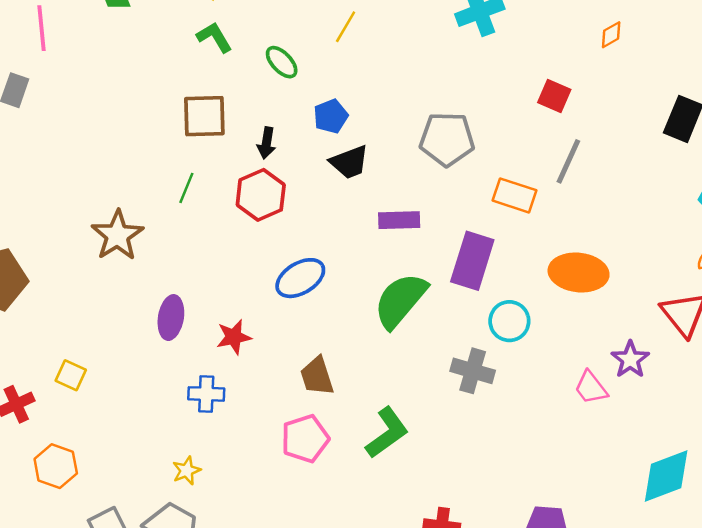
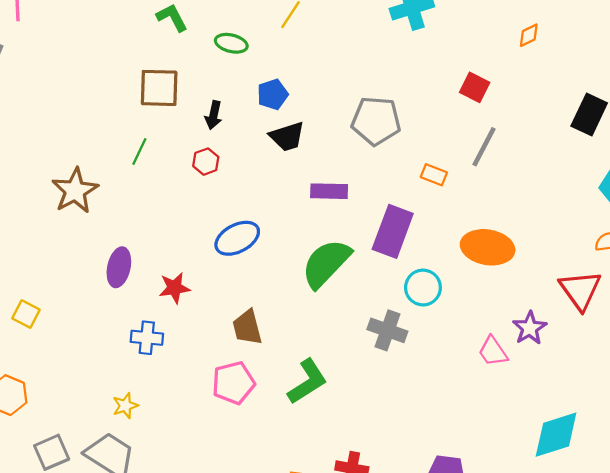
green ellipse: (282, 62) -> (231, 43), turned -36
red hexagon: (261, 195) -> (206, 162), size x0.6
orange rectangle: (515, 195) -> (434, 175), size x0.7

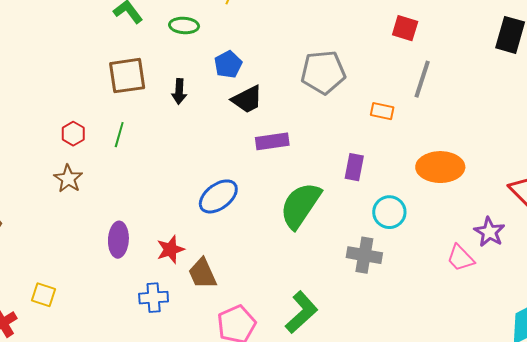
red hexagon: (206, 162) -> (73, 134), moved
brown star: (75, 191) -> (68, 179), size x0.7
purple rectangle: (329, 191) -> (272, 141), moved
purple rectangle: (393, 231) -> (354, 167), size x0.6
brown trapezoid: (247, 327) -> (202, 273), moved

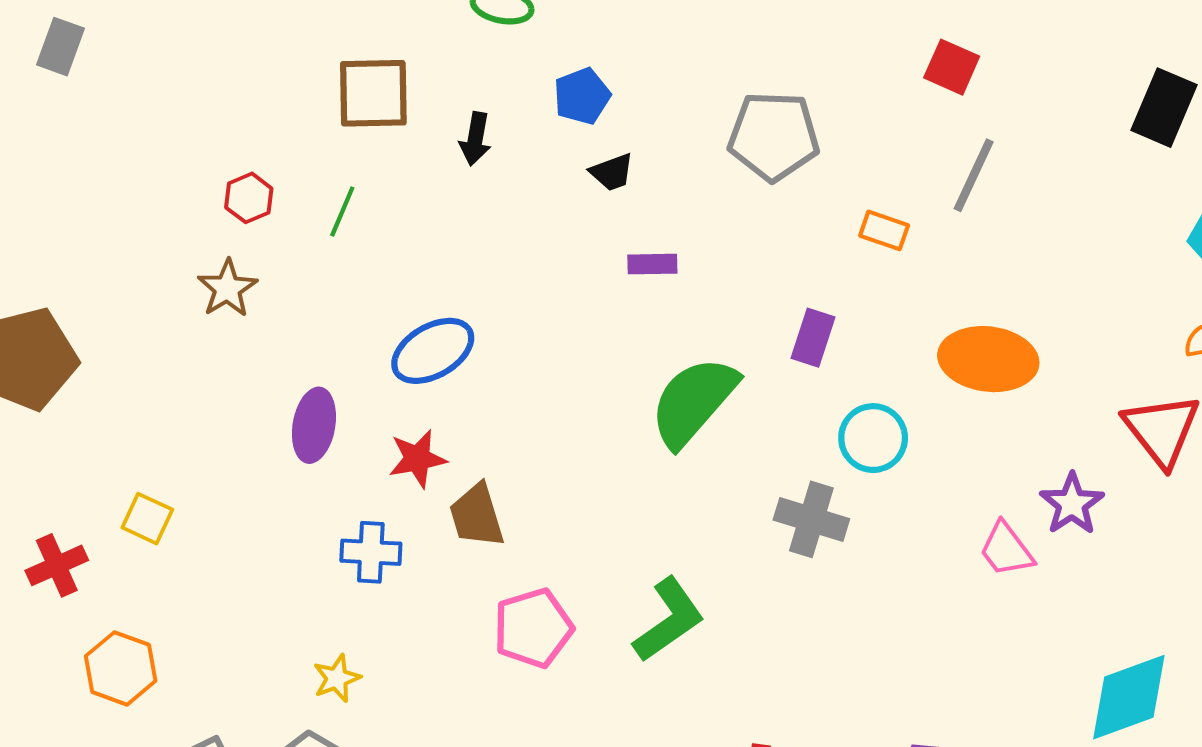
black trapezoid: (247, 99) -> (612, 172), size x0.7
purple rectangle: (272, 141) -> (652, 264), size x0.7
blue ellipse: (218, 196) -> (433, 351), moved

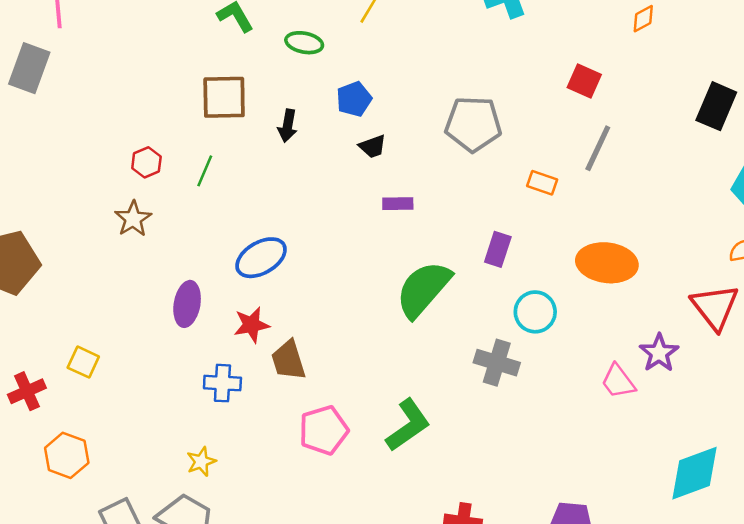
gray rectangle: (60, 47) -> (29, 68), size x1.4

